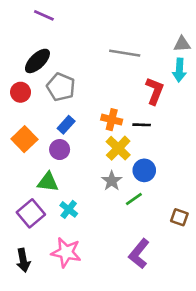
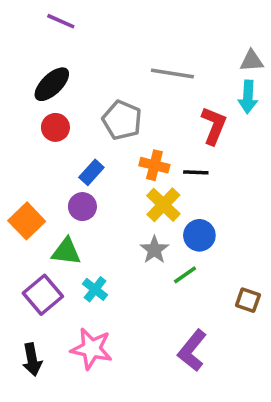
gray pentagon: (61, 87) -> (122, 120), moved
red circle: (21, 92) -> (55, 127), moved
orange square: (24, 139) -> (27, 221), moved

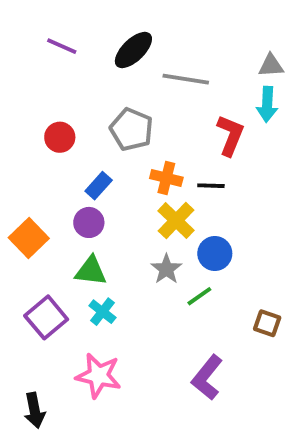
purple line: (61, 21) -> (62, 46), moved
black ellipse: (52, 84) -> (133, 50), moved
green triangle: (66, 252) -> (91, 271), moved
black arrow: (32, 360) -> (35, 410), moved

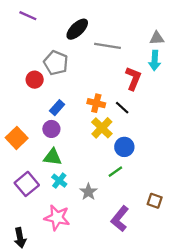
purple line: (62, 46) -> (28, 16), moved
gray pentagon: (131, 129) -> (56, 63), moved
black line: (211, 186) -> (122, 108), turned 40
gray star: (166, 269) -> (88, 192), moved
brown square: (267, 323) -> (155, 201), moved

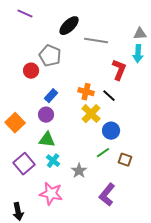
brown square: (155, 201) -> (125, 160), moved

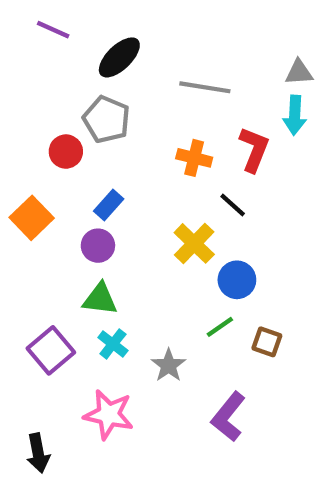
black ellipse: (69, 26) -> (119, 57), moved
orange cross: (86, 92) -> (194, 158), moved
orange square: (15, 123) -> (32, 218), moved

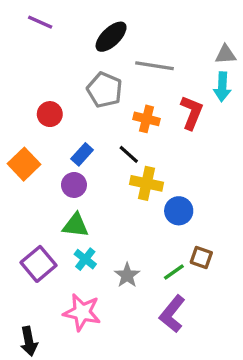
black ellipse: (119, 57) -> (111, 37), moved
gray pentagon: (106, 119) -> (105, 90), moved
black line: (233, 205) -> (129, 154), moved
yellow cross: (194, 243) -> (146, 183), turned -32
green line: (220, 327) -> (174, 272), moved

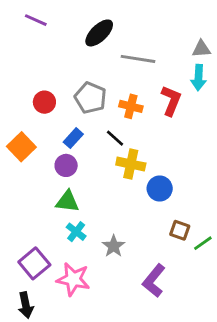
gray pentagon: (105, 90) -> (91, 98), moved
purple square: (39, 264) -> (34, 263), moved
green line: (174, 272) -> (203, 243), moved

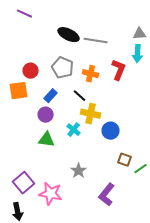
black ellipse: (99, 33) -> (69, 35), moved, turned 70
orange square: (21, 147) -> (19, 91), moved, turned 36
cyan cross: (76, 232) -> (74, 130), moved

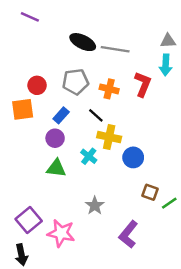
gray pentagon: (63, 68) -> (75, 82), turned -30

